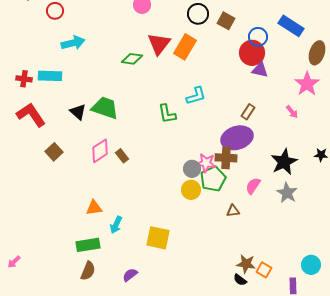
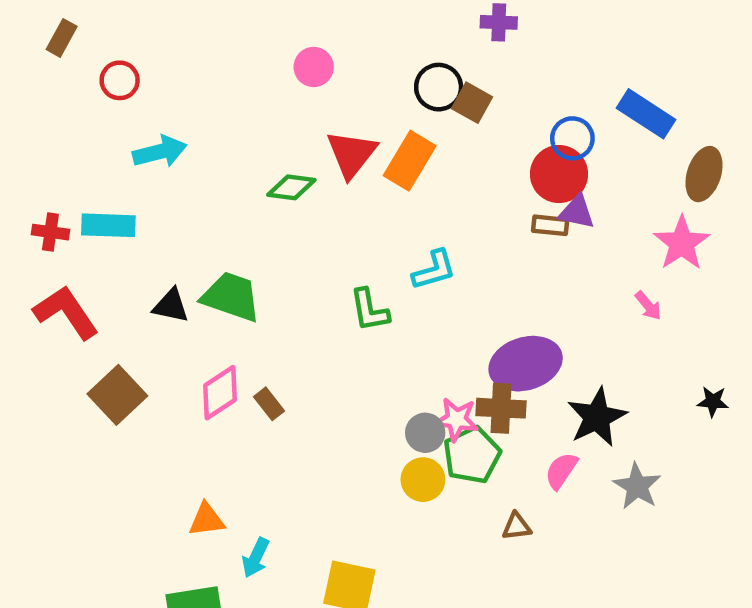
brown square: (226, 21) -> (472, 103), moved
black triangle: (78, 112) -> (171, 306), turned -30
brown rectangle: (248, 112) -> (550, 225), moved, turned 63
brown square: (54, 152) -> (117, 395), size x1.4
black star: (284, 162) -> (597, 417), moved

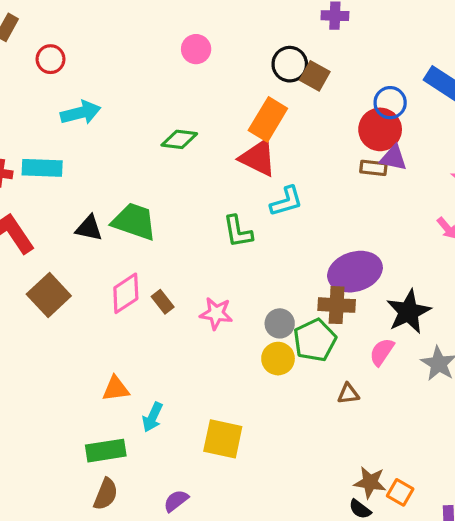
red triangle: (352, 154) -> (258, 158), moved, turned -42
pink star: (456, 419) -> (216, 313), moved

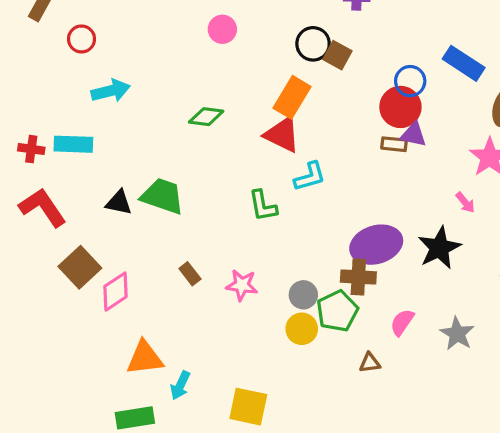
pink diamond: (126, 293) -> (115, 292), moved
black star: (409, 312) -> (439, 248), moved
orange triangle: (116, 389) -> (145, 358), size x1.4

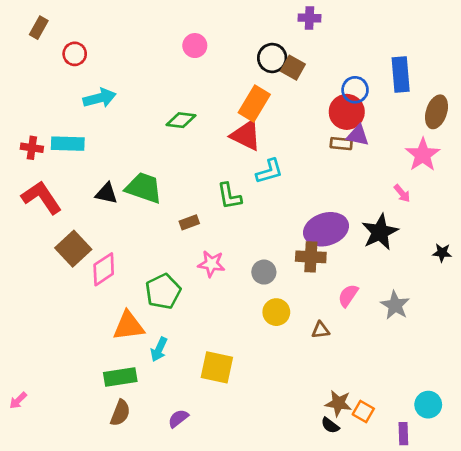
blue rectangle: (464, 63) -> (401, 75), turned 52
brown rectangle: (190, 274) -> (189, 222), moved, turned -72
green pentagon: (337, 311) -> (163, 291), moved
yellow circle: (302, 329) -> (276, 312), moved

